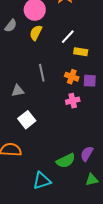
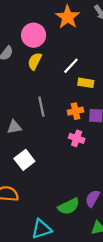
orange cross: (72, 77) -> (75, 111), turned -32
pink cross: (73, 101) -> (77, 138), turned 32

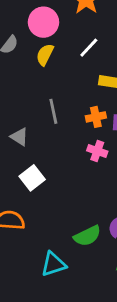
white line: (71, 66) -> (89, 48), moved
gray triangle: (14, 127) -> (19, 137), turned 42

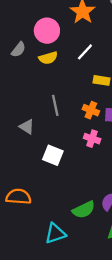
yellow semicircle: (45, 55) -> (48, 58), turned -132
orange cross: (96, 117) -> (91, 110), turned 35
white square: (32, 178) -> (53, 155), moved, turned -30

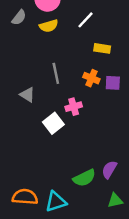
pink cross: (92, 139) -> (74, 107), moved, turned -35
white square: (53, 155) -> (53, 123), turned 30
orange semicircle: (18, 197) -> (25, 197), moved

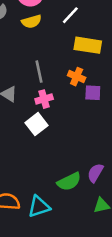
yellow rectangle: (102, 48) -> (88, 45), size x1.5
purple square: (113, 83) -> (93, 93), moved
pink cross: (74, 107) -> (44, 99), moved

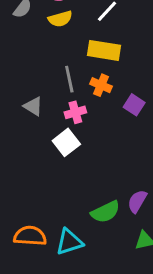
yellow rectangle: (88, 45) -> (104, 50), moved
orange cross: (77, 77) -> (101, 85), moved
purple square: (93, 93) -> (134, 105), turned 30

